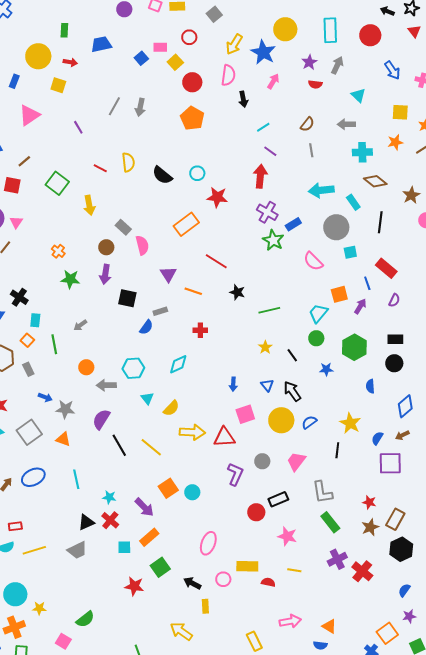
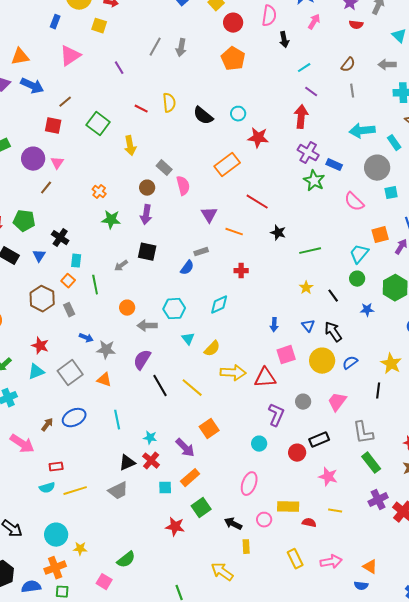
blue rectangle: (293, 224) -> (334, 165), turned 56
black square: (127, 298) -> (147, 252), moved
cyan circle: (192, 492) -> (259, 444), moved
yellow rectangle: (254, 641) -> (295, 559), moved

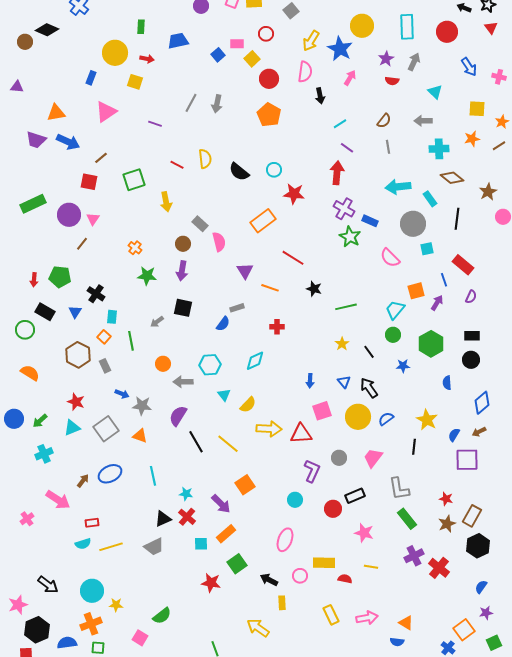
purple line: (119, 68) -> (155, 124), turned -40
green square: (98, 124) -> (134, 180), turned 35

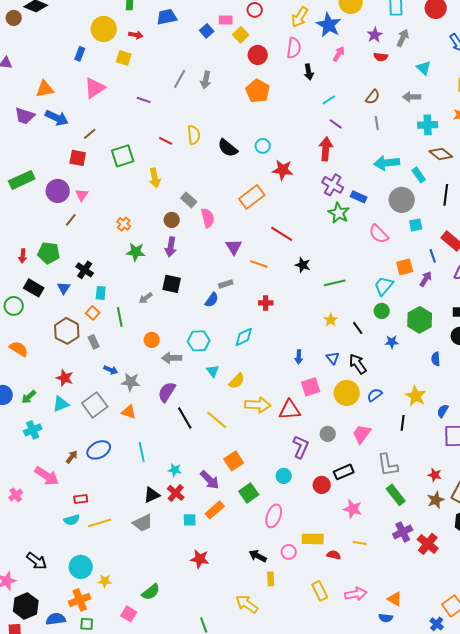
green square: (237, 564) -> (249, 493), moved

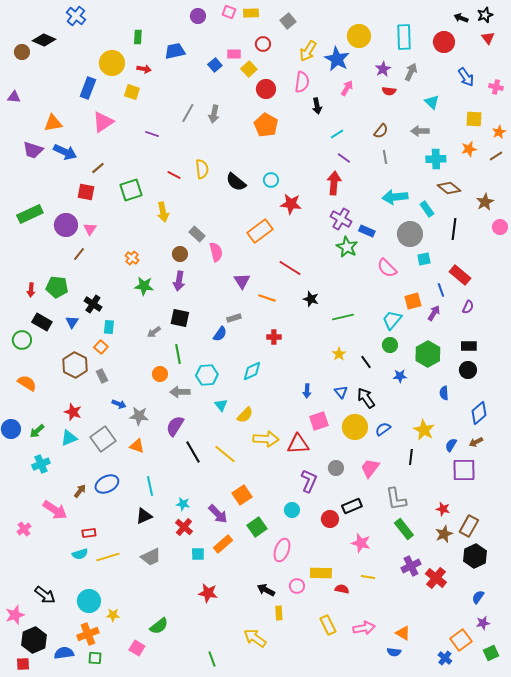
blue rectangle: (80, 54) -> (88, 88), size x1.5
green line: (120, 317) -> (178, 354), moved
black triangle: (152, 495) -> (144, 516), moved

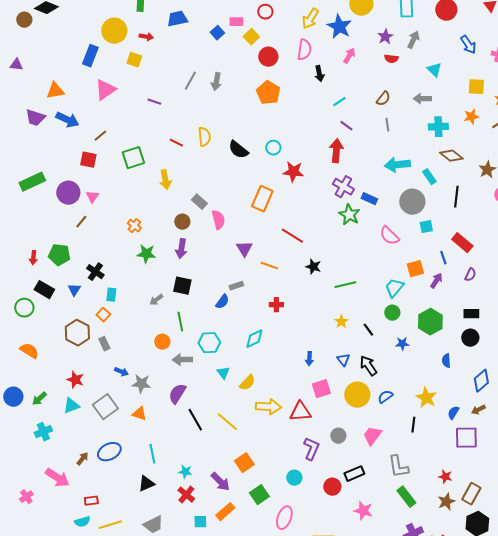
orange rectangle: (260, 231) -> (262, 199), turned -30

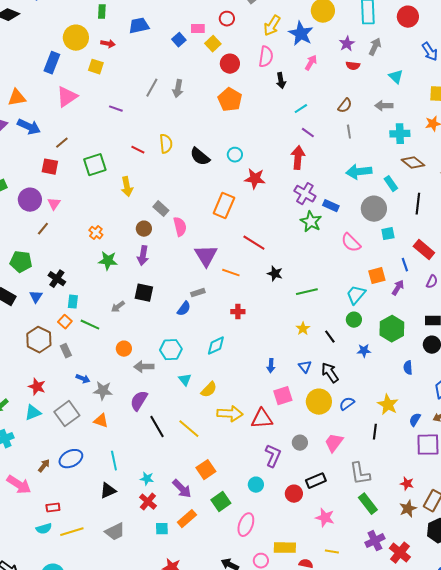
purple triangle: (244, 249) -> (206, 256), size x1.4
green line: (180, 322) -> (90, 325), moved, turned -54

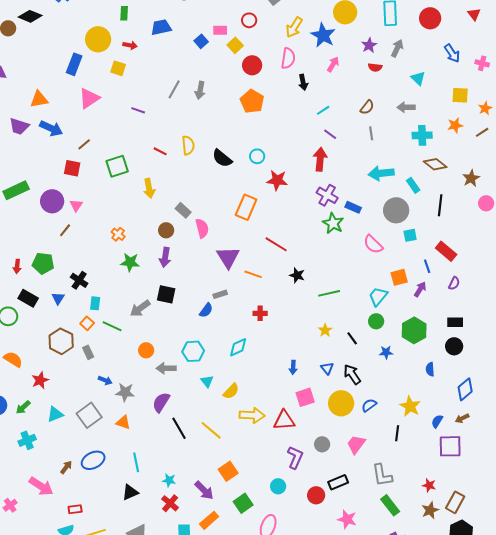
gray arrow: (118, 307) -> (140, 308), size x1.5
red star: (37, 387) -> (40, 380), moved, turned 30

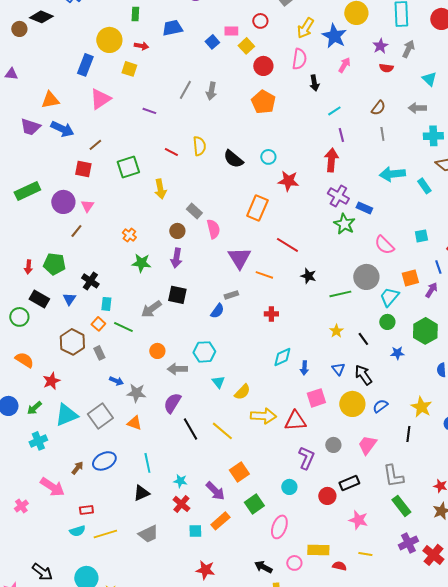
purple line: (330, 134) -> (341, 135), turned 40
gray circle: (396, 210) -> (366, 277), moved
cyan diamond: (238, 347) -> (282, 357), moved
cyan triangle: (55, 414) -> (66, 415), size x1.4

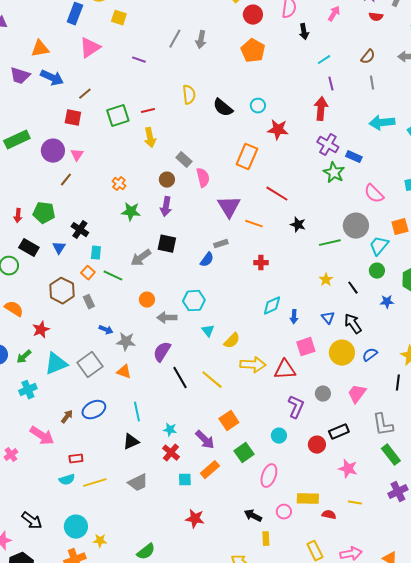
red line: (171, 152) -> (148, 111), moved, turned -40

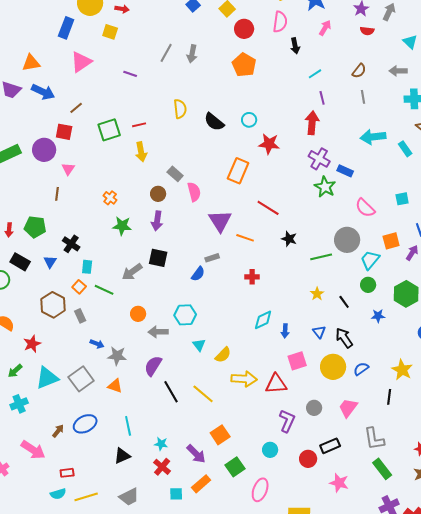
purple circle: (53, 151) -> (44, 150), moved
brown line: (66, 180) -> (57, 194), turned -32

